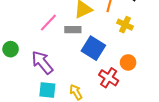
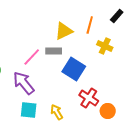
pink line: (48, 23) -> (32, 57), moved
orange circle: (128, 62) -> (108, 111), moved

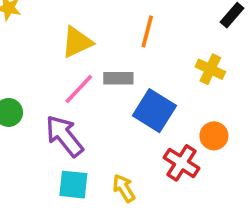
orange line: (90, 25) -> (147, 31), moved
yellow triangle: (64, 31) -> (77, 42), moved
orange circle: (108, 111) -> (214, 136), moved

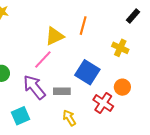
yellow triangle: (77, 42) -> (54, 36), moved
gray rectangle: (118, 78) -> (62, 91), moved
cyan square: (73, 185) -> (21, 116), moved, turned -30

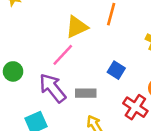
blue square: (87, 72) -> (116, 70), size x0.6

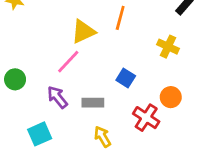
purple arrow: (53, 88) -> (57, 97), size x0.7

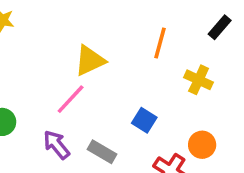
orange line: (120, 18) -> (160, 43), moved
gray rectangle: (93, 103) -> (102, 152), turned 30

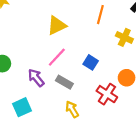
pink line: (71, 99) -> (57, 57), moved

